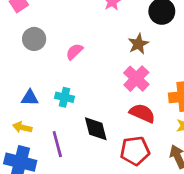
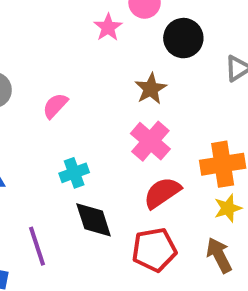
cyan cross: (64, 97) -> (74, 173), moved, turned -30
red semicircle: (142, 113) -> (162, 193), turned -55

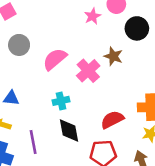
brown star: (151, 89) -> (113, 56), turned -30
pink semicircle: (55, 106) -> (55, 59), size x1.5
pink cross: (150, 141) -> (88, 71), moved

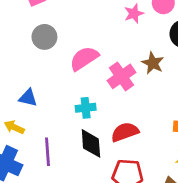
red semicircle: (112, 120) -> (125, 132), moved

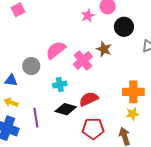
gray circle: (44, 37) -> (31, 66), moved
blue triangle: (28, 98) -> (11, 80), moved
black diamond: (91, 143) -> (66, 109), turned -65

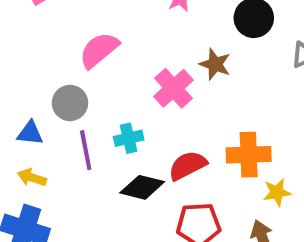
pink semicircle: (56, 50) -> (99, 50), moved
orange cross: (133, 92) -> (249, 155), moved
purple line: (36, 118) -> (86, 150), moved

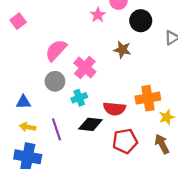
pink cross: (174, 88) -> (85, 67), moved
gray circle: (70, 103) -> (55, 81), moved
purple line: (86, 150) -> (56, 129), moved
red semicircle: (188, 166) -> (114, 109), turned -140

